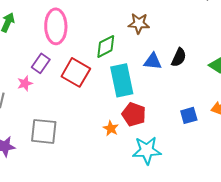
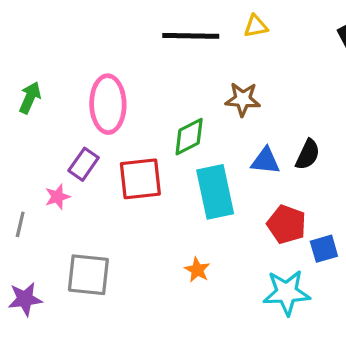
red square: (76, 72) -> (140, 179), turned -36
red pentagon: (134, 114) -> (287, 224), moved
cyan star: (147, 150) -> (287, 293), moved

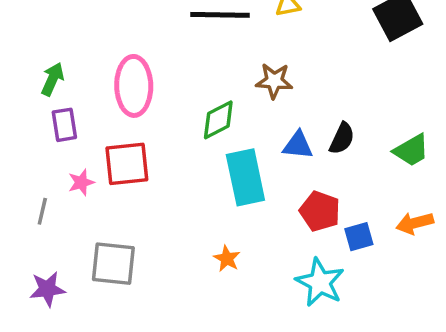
purple rectangle: (84, 164) -> (64, 125), moved, turned -44
red square: (140, 179) -> (127, 164), moved
cyan star: (287, 293) -> (320, 282), turned 30

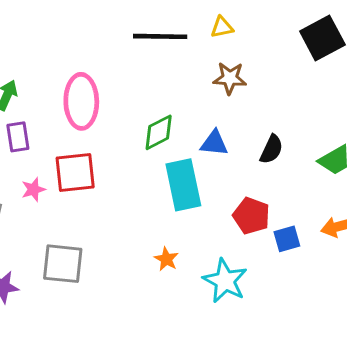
brown star: (274, 81) -> (230, 78), moved
blue triangle: (298, 145) -> (214, 143), moved
cyan star: (320, 282) -> (225, 281), moved

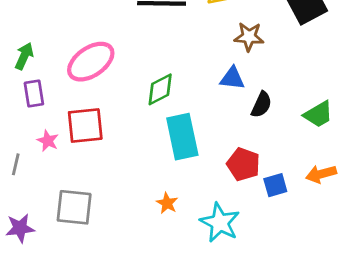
brown star: (230, 78) -> (249, 37), moved
pink ellipse: (81, 101) -> (91, 62), turned 57
blue triangle: (214, 143) -> (232, 78), moved
pink star: (33, 189) -> (48, 141), turned -30

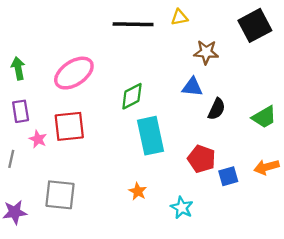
green arrow: (24, 56) -> (18, 68), turned -35
purple rectangle: (34, 94) -> (21, 111), moved
cyan star: (220, 223) -> (182, 208), size x0.7

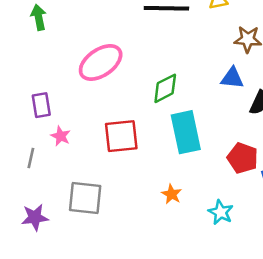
green arrow: (18, 68) -> (39, 17), moved
red square: (69, 126) -> (121, 136), moved

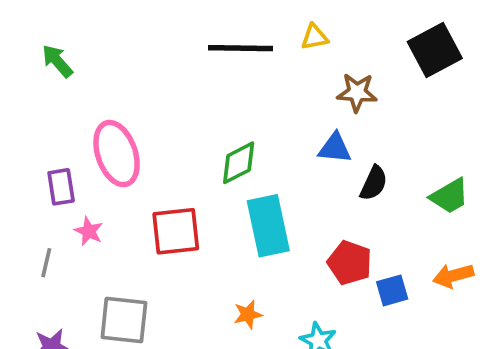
green arrow: (39, 17) -> (57, 61), turned -30
pink ellipse: (101, 62) -> (117, 154), moved, turned -75
orange star: (172, 194) -> (248, 314), turned 30

